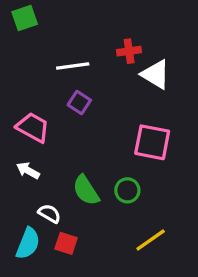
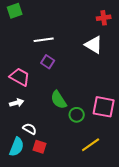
red cross: (129, 51) -> (104, 18), moved
pink square: (152, 142) -> (104, 107), moved
white arrow: (28, 170) -> (17, 103), turned 136
green semicircle: (86, 190) -> (59, 100), moved

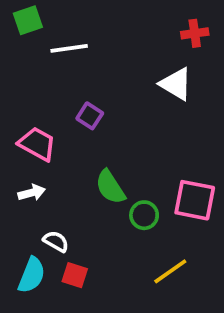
white line: (44, 40) -> (69, 48), moved

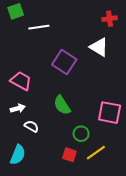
purple square: (90, 116) -> (64, 62), moved, size x1.6
green circle: (144, 215) -> (81, 134), moved
white semicircle: (56, 241) -> (31, 126), moved
red square: (75, 275) -> (69, 155), moved

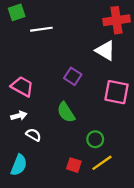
red cross: (110, 19) -> (117, 20), size x1.6
purple square: (64, 62) -> (73, 76), moved, size x0.7
pink square: (110, 113) -> (117, 92), moved
green circle: (81, 134) -> (95, 139), moved

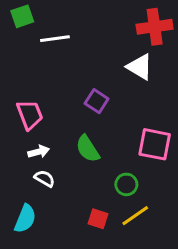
pink trapezoid: (22, 86) -> (30, 115), turned 40
pink square: (117, 92) -> (155, 144), moved
white arrow: (19, 116) -> (39, 152), moved

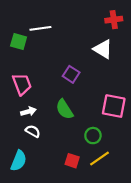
green square: (22, 16) -> (19, 42), moved, turned 35
red cross: (155, 27) -> (114, 20), size x0.7

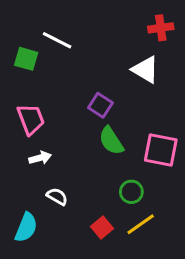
white line: (40, 28) -> (57, 40), turned 35
green semicircle: (65, 109) -> (111, 141), moved
white semicircle: (33, 131) -> (57, 196), moved
red square: (72, 161) -> (102, 227), turned 32

